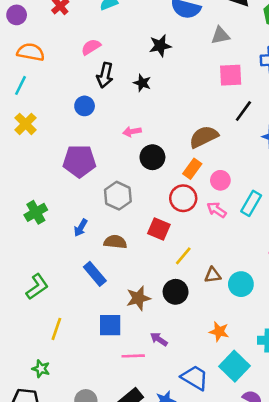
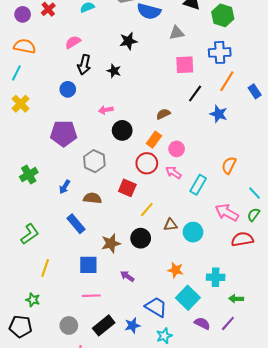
purple circle: (17, 15) -> (23, 14), moved
brown semicircle: (204, 137) -> (163, 114), size x0.6
cyan rectangle: (251, 203) -> (198, 185), moved
pink line: (133, 356) -> (91, 296), moved

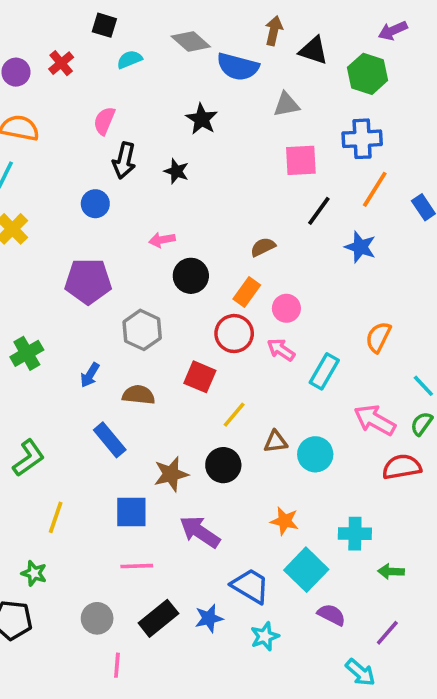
black star: (128, 41) -> (202, 119), turned -30
pink semicircle: (73, 42) -> (104, 121), turned -35
purple arrow: (127, 276) -> (200, 532), size x1.6
purple line: (228, 323) -> (387, 633), moved

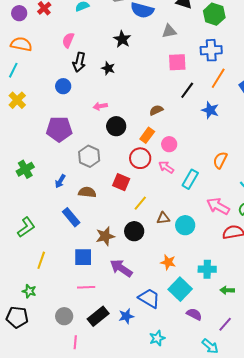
cyan star: (265, 636) -> (157, 338), moved

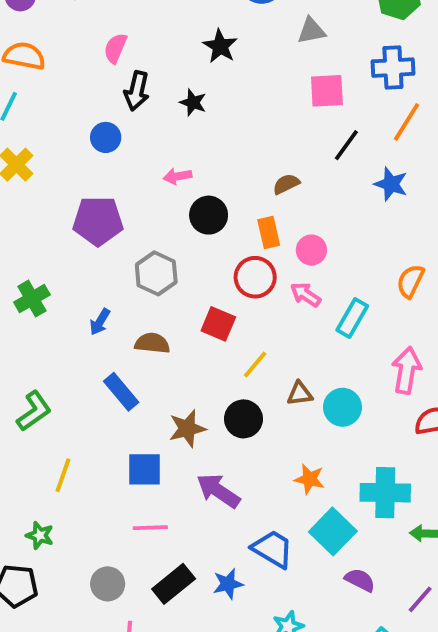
orange rectangle: (147, 135) -> (269, 233), turned -49
pink arrow: (218, 206) -> (407, 370), turned 70
cyan cross: (207, 269) -> (385, 493), size x1.4

